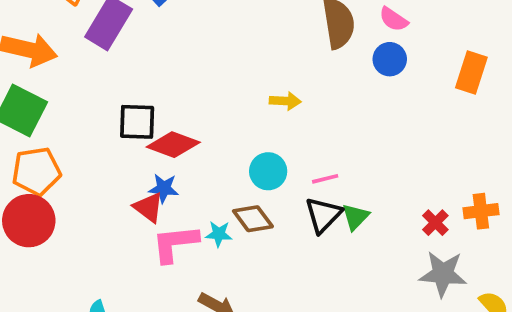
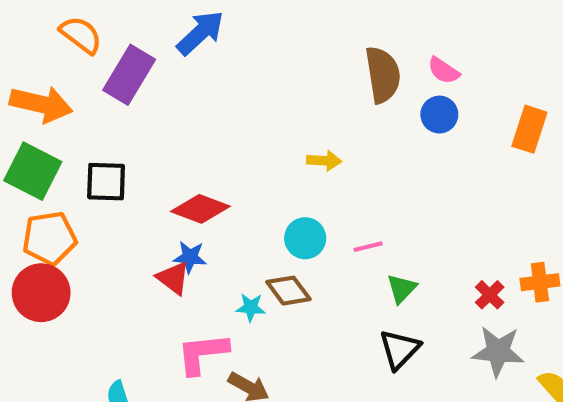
black square: (137, 122) -> (106, 182), moved
black triangle: (323, 215) -> (399, 349), moved
pink L-shape: (175, 243) -> (202, 353), moved

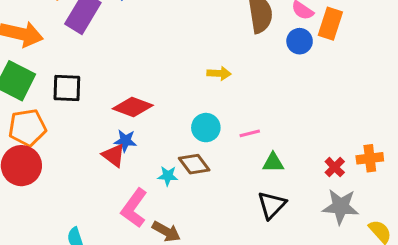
orange rectangle: (529, 129) -> (330, 24), moved
green triangle: (402, 289) -> (273, 163), turned 45
pink L-shape: (202, 353) -> (134, 208), turned -48

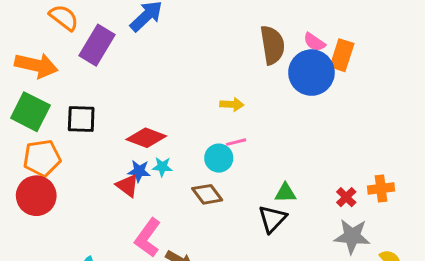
blue circle: (300, 41) -> (311, 73), size x1.8
pink line: (250, 133) -> (236, 142), moved
cyan star: (168, 176) -> (162, 167), moved
black triangle: (272, 205) -> (272, 219), moved

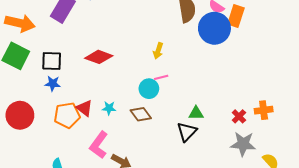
yellow arrow: (232, 104) -> (158, 51), turned 105
red diamond: (146, 138) -> (99, 57), moved
orange pentagon: (42, 158) -> (67, 115), moved
cyan star: (162, 167) -> (109, 108), moved
blue star: (139, 171) -> (53, 84), moved

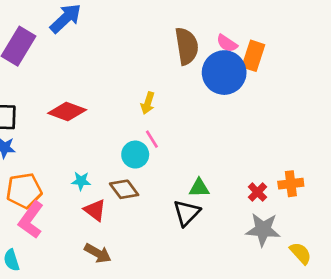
pink line: (161, 77) -> (152, 139), turned 72
red triangle: (84, 108) -> (95, 210), moved
pink L-shape: (99, 145) -> (31, 220), moved

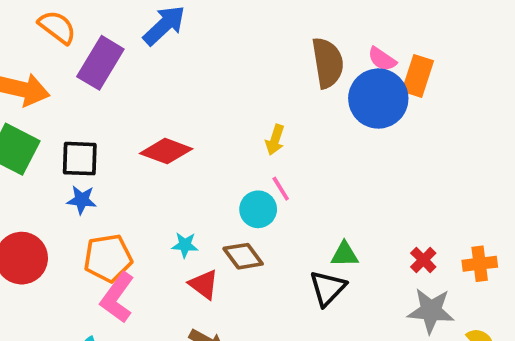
orange cross: (291, 184) -> (480, 264), moved

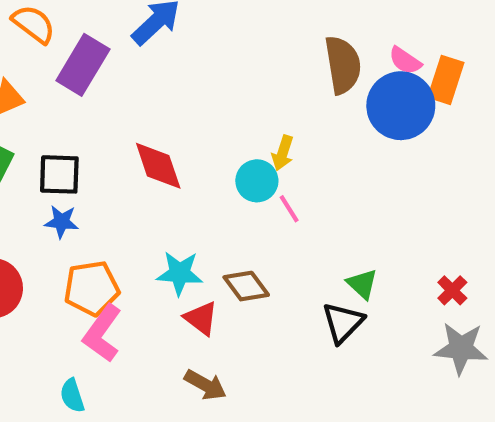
red diamond: (166, 151) -> (158, 166), turned 51
cyan circle: (258, 209) -> (257, 181), moved
cyan star: (185, 245) -> (180, 273), size x1.5
green triangle: (344, 254) -> (362, 284), turned 44

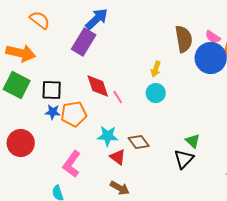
purple rectangle: (83, 65) -> (84, 42), moved
yellow arrow: (283, 153) -> (156, 69), moved
cyan circle: (257, 181) -> (156, 93), moved
pink line: (289, 209) -> (118, 97), moved
orange pentagon: (92, 288) -> (74, 114), moved

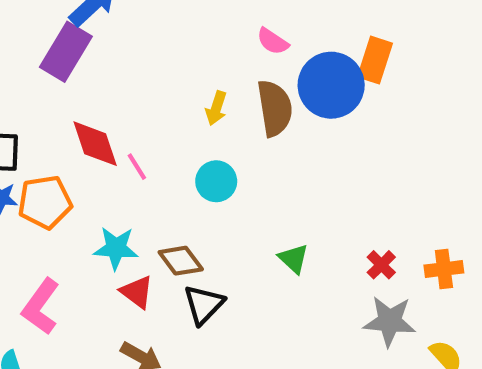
pink semicircle: (213, 37) -> (273, 41), moved
brown semicircle: (184, 39) -> (275, 108), moved
cyan circle: (156, 93) -> (216, 181), moved
black triangle: (184, 159) -> (204, 305), moved

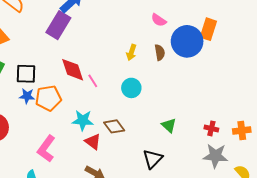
brown semicircle: (275, 108) -> (160, 52), size x0.6
red cross: (381, 265) -> (211, 128), turned -32
black triangle: (204, 305) -> (153, 159), moved

